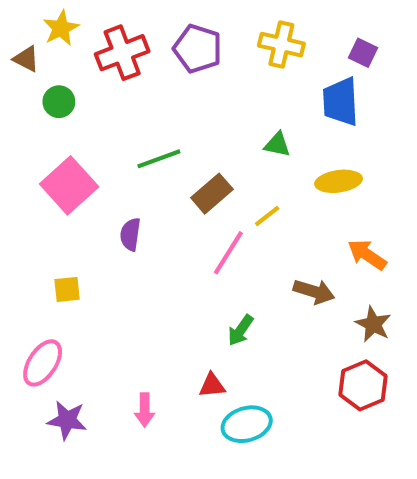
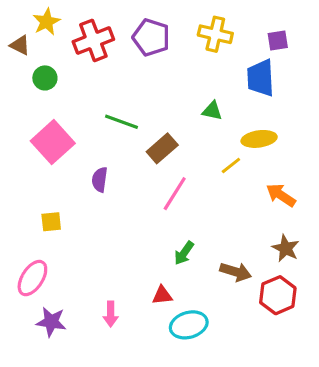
purple square: (363, 53) -> (278, 40), turned -35
green line: (159, 159) -> (122, 122), turned 40
yellow line: (267, 216) -> (231, 165), moved
brown arrow: (314, 292) -> (236, 272), moved

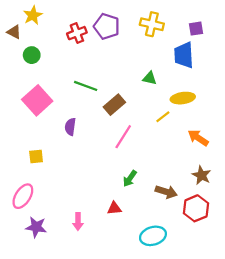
red cross: (93, 40) -> (77, 33), moved, size x0.7
cyan ellipse: (189, 325) -> (153, 236), moved

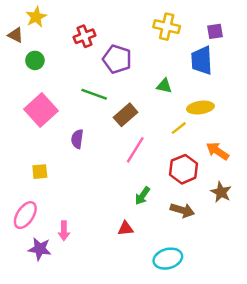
purple pentagon: (107, 26) -> (117, 59), moved
red hexagon: (196, 208) -> (184, 169), moved
pink arrow: (78, 222) -> (64, 231), moved

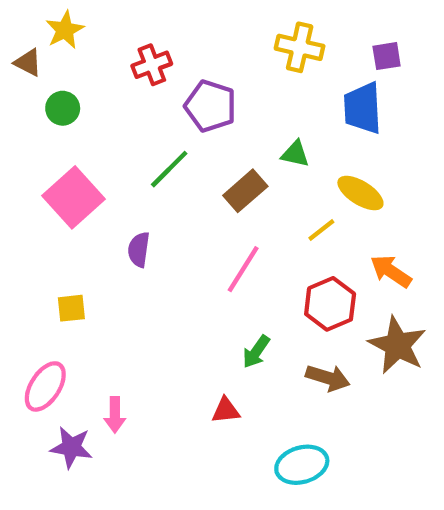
green line: (94, 94) -> (169, 169), turned -65
yellow ellipse: (200, 108) -> (360, 193), turned 40
brown rectangle: (126, 115) -> (245, 191), moved
brown star: (221, 192) -> (397, 345), size x1.5

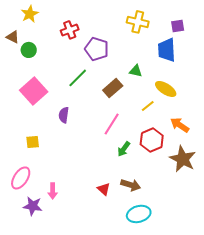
brown triangle: (28, 63) -> (13, 37), moved
green arrow: (256, 352) -> (124, 149), moved
brown arrow: (328, 378) -> (131, 185), moved
red triangle: (226, 410) -> (104, 189), turned 48

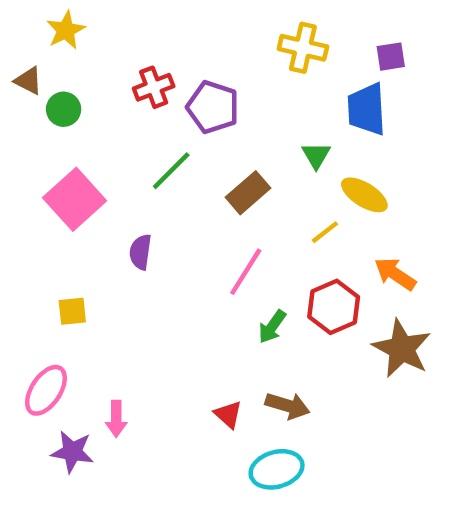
red cross: (70, 30) -> (154, 87), moved
green triangle: (136, 71) -> (316, 155), moved, turned 48
cyan ellipse: (139, 214) -> (277, 469), moved

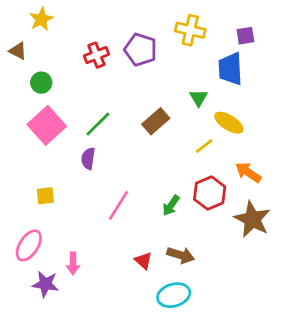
purple pentagon: (213, 107) -> (141, 50), moved
green circle: (64, 109) -> (41, 83), moved
green line: (171, 171) -> (98, 124), moved
pink line: (246, 272) -> (119, 205), moved

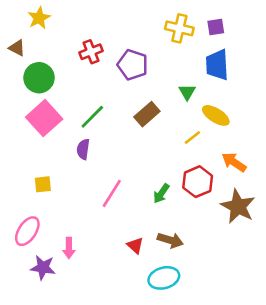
purple square: (245, 36) -> (216, 27), moved
purple pentagon: (141, 50) -> (133, 65), moved
green circle: (41, 83) -> (39, 78), size x1.5

